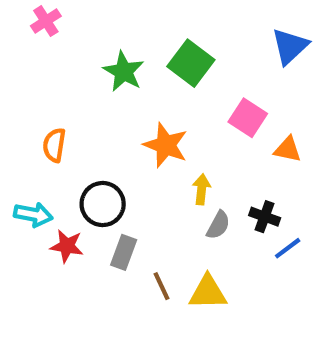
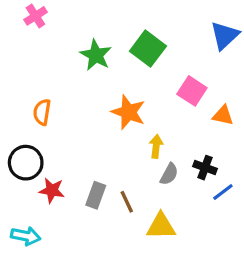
black circle: (103, 204) -> (26, 163), moved
cyan arrow: (33, 215) -> (26, 236), moved
brown line: (162, 286) -> (127, 202), moved

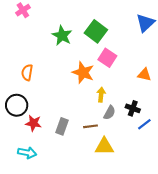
pink square: (192, 91) -> (107, 58), moved
brown line: (127, 202) -> (91, 126), moved, turned -72
cyan arrow: (26, 236) -> (27, 153), moved

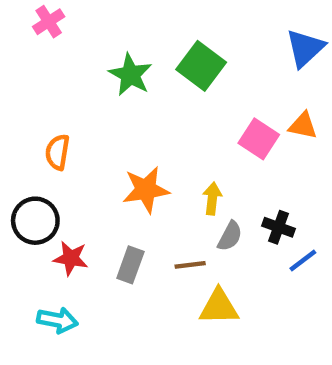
pink square: (107, 58) -> (259, 139), moved
orange star: (83, 73) -> (146, 190), moved, turned -30
orange triangle: (144, 75) -> (303, 126), moved

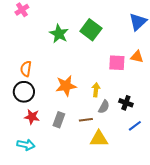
pink square: (259, 139) -> (117, 63), turned -30
black circle: (35, 221) -> (24, 92), moved
blue line: (303, 260) -> (135, 126), moved

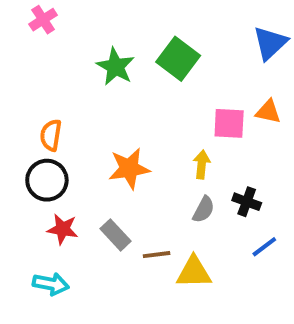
yellow arrow: (96, 90) -> (202, 164), moved
gray rectangle: (59, 120) -> (115, 235), turned -63
brown line: (86, 120) -> (157, 255), moved

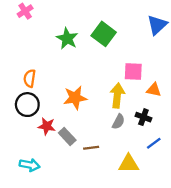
orange triangle: (268, 112) -> (154, 90), moved
yellow arrow: (202, 164) -> (117, 95), size x1.5
red star: (63, 229) -> (47, 126), moved
yellow triangle: (194, 272) -> (129, 164), moved

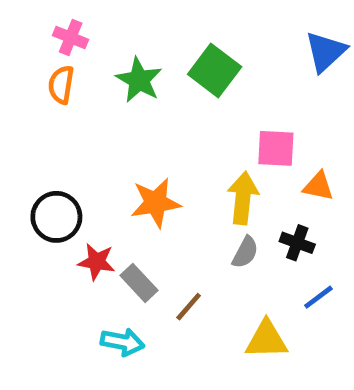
pink cross: (25, 11) -> (71, 37), moved, turned -35
orange semicircle: (30, 78) -> (61, 85), moved
brown line: (91, 148) -> (189, 307), turned -42
cyan arrow: (30, 165) -> (122, 342), moved

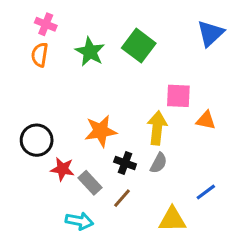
black cross: (297, 243) -> (125, 163), moved

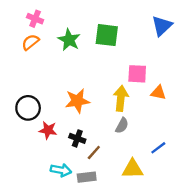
green square: (139, 46) -> (107, 35), turned -30
orange semicircle: (40, 55) -> (30, 42), turned 42
black cross: (125, 163) -> (77, 138), moved
gray rectangle: (90, 183) -> (87, 177), moved, turned -54

